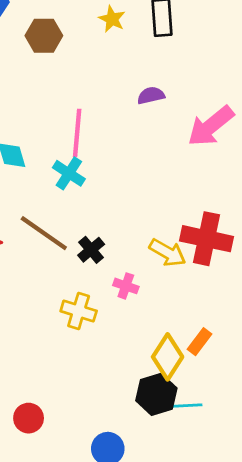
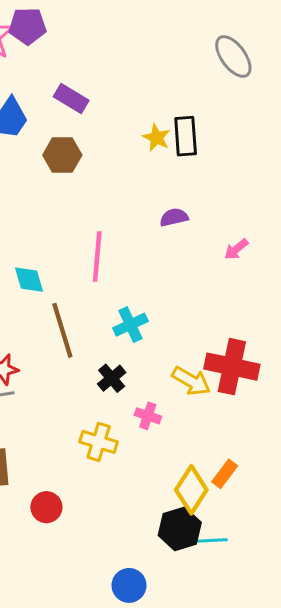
yellow star: (112, 19) -> (157, 138), moved
pink arrow: (211, 126) -> (236, 249), size x0.5
cyan cross: (69, 173) -> (130, 325), moved, turned 32
brown line: (44, 233) -> (62, 330), moved, turned 38
red circle: (29, 418) -> (46, 507), moved

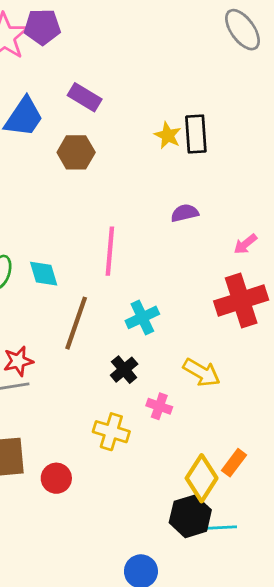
gray ellipse: (233, 56) -> (243, 30), moved
brown line: (62, 330) -> (76, 323), turned 36
red cross: (232, 367) -> (241, 300), moved, turned -30
red circle: (46, 507) -> (56, 478), moved

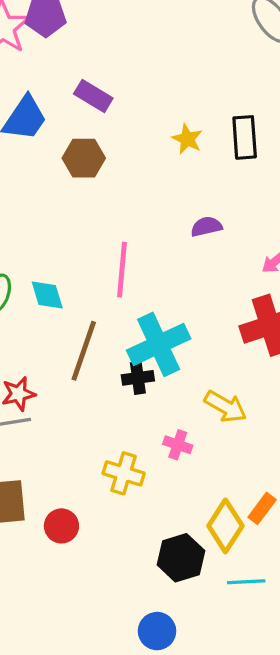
black rectangle: (196, 134) -> (245, 137), moved
cyan cross: (142, 317) -> (159, 344), size x1.6
black cross: (124, 370) -> (138, 378), moved, turned 32
black hexagon: (190, 516) -> (181, 558), moved

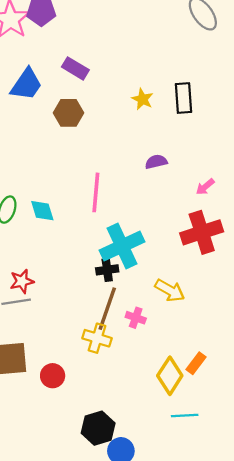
brown line: (84, 351) -> (107, 309), moved
black hexagon: (181, 558) -> (98, 428), moved

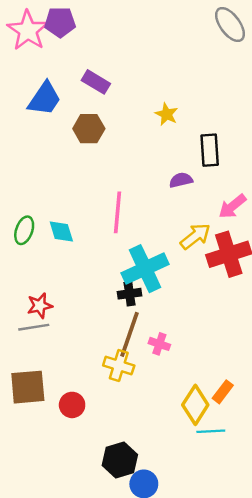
black rectangle: (183, 98) -> (210, 150), moved
pink arrow: (205, 187) -> (232, 206), size x1.4
yellow arrow: (170, 290) -> (195, 236), moved, turned -68
cyan line: (185, 416) -> (211, 431), moved

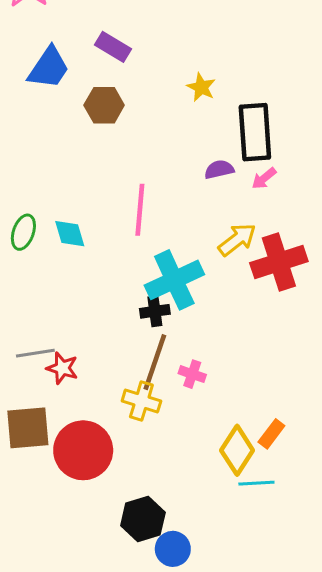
black rectangle: (210, 150) -> (255, 132), size x1.4
pink arrow: (232, 206) -> (264, 178), moved, size x0.7
red star: (40, 306) -> (62, 368), moved, turned 30
red circle: (72, 405) -> (83, 450), size x1.8

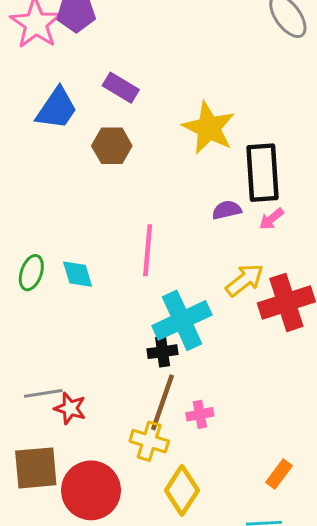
yellow star: (201, 87) -> (209, 128), size x1.8
pink cross: (192, 374) -> (200, 414), turned -30
yellow diamond: (237, 450) -> (182, 490), moved

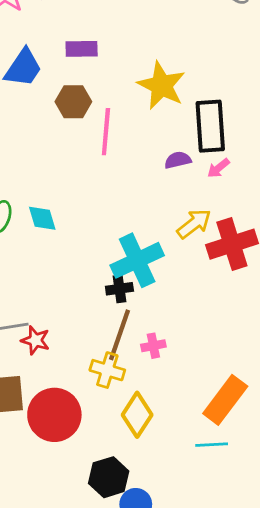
purple rectangle: (121, 88) -> (82, 49), turned -32
pink line: (148, 250) -> (106, 132), moved
orange rectangle: (279, 474) -> (225, 400), size x1.8

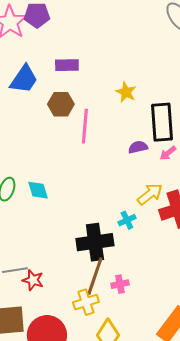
yellow star: (161, 85) -> (126, 92), size x0.6
cyan cross: (137, 260) -> (127, 220), moved, size x0.5
black cross: (119, 289) -> (95, 242), size x1.8
yellow cross: (107, 370) -> (86, 302), turned -35

